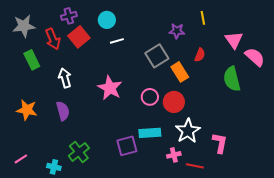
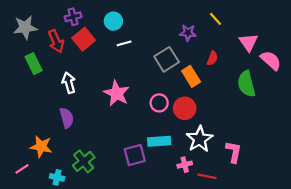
yellow line: (203, 18) -> (216, 19), turned -32
orange star: (27, 110) -> (41, 147), moved

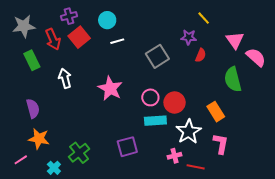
purple star: (188, 33) -> (189, 37), moved
orange rectangle: (191, 76) -> (216, 112), moved
purple semicircle: (67, 118) -> (33, 109), moved
cyan rectangle: (159, 141) -> (155, 121), moved
cyan cross: (57, 177) -> (54, 168), turned 32

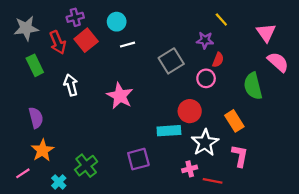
pink triangle: (235, 40) -> (266, 33), moved
pink circle: (150, 97) -> (206, 78), moved
orange star: (39, 139) -> (42, 150), turned 30

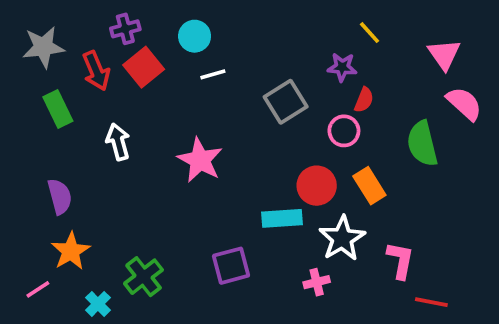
orange rectangle: (234, 121) -> (369, 186), moved
red line: (213, 181) -> (431, 302), moved

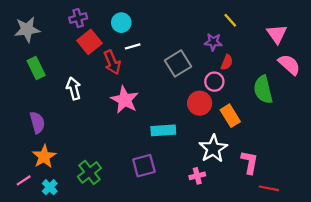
red arrow: (96, 71) -> (112, 62), moved
red circle: (317, 186) -> (200, 103), moved
cyan rectangle: (282, 218) -> (163, 130), moved
cyan cross: (98, 304) -> (50, 187), moved

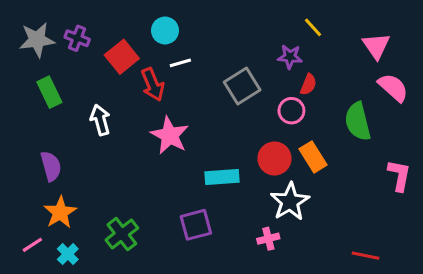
purple cross: (78, 18) -> (77, 38), moved, turned 36
red circle: (200, 103) -> (274, 158), moved
pink L-shape: (250, 162) -> (399, 175), moved

